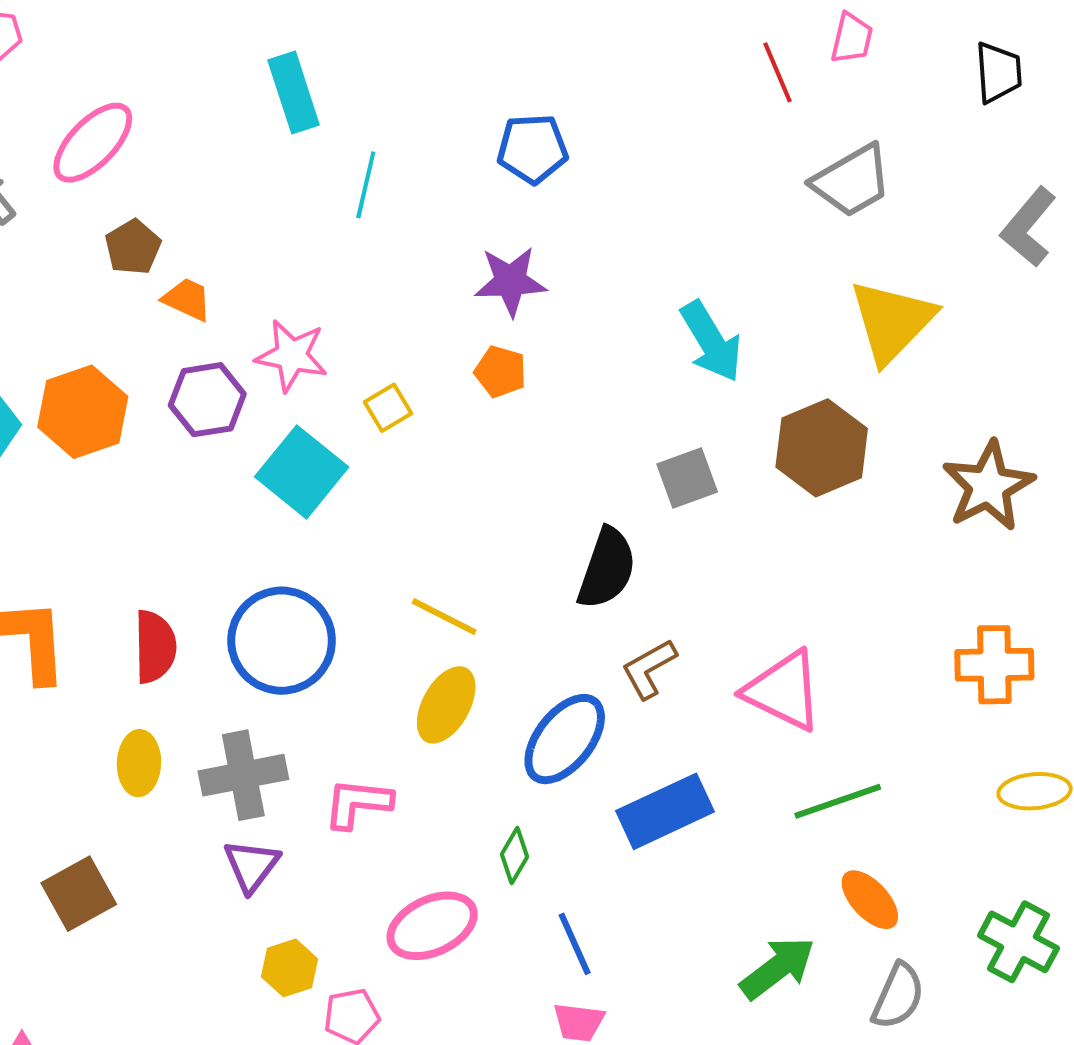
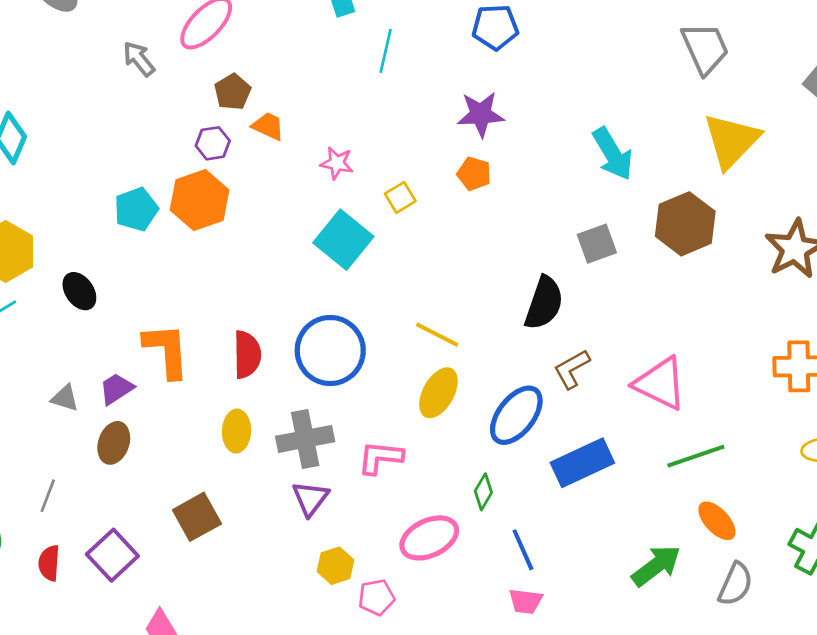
gray trapezoid: (852, 181) -> (705, 48), turned -84
pink star: (292, 355) -> (337, 163), size x0.7
purple hexagon: (207, 400) -> (213, 143), moved, size x0.7

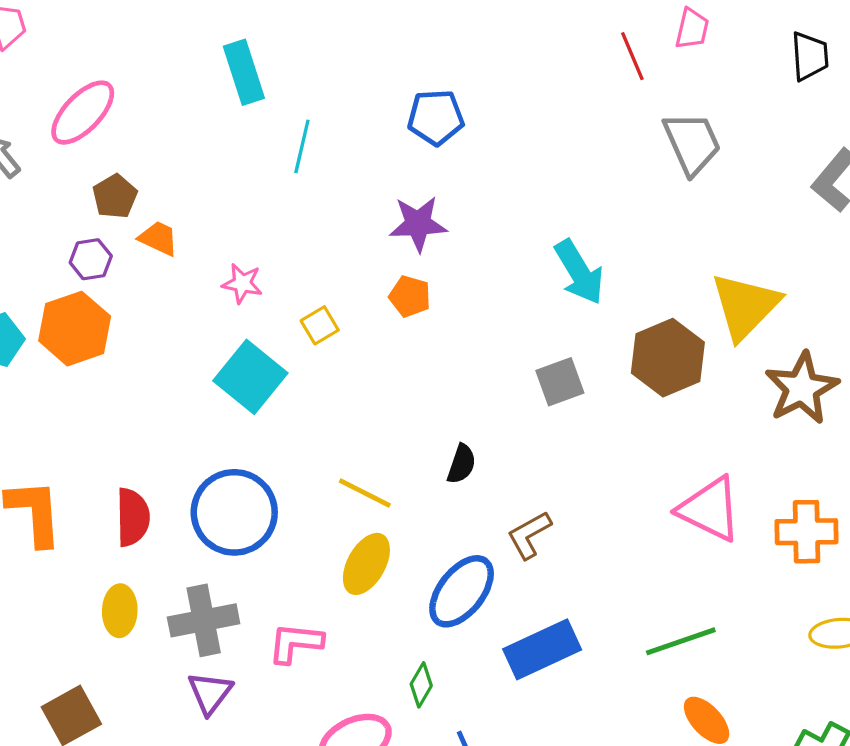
yellow triangle: (731, 141) -> (745, 306), moved
black semicircle: (544, 303) -> (462, 464), moved, size x0.6
pink triangle: (660, 384) -> (710, 509), moved

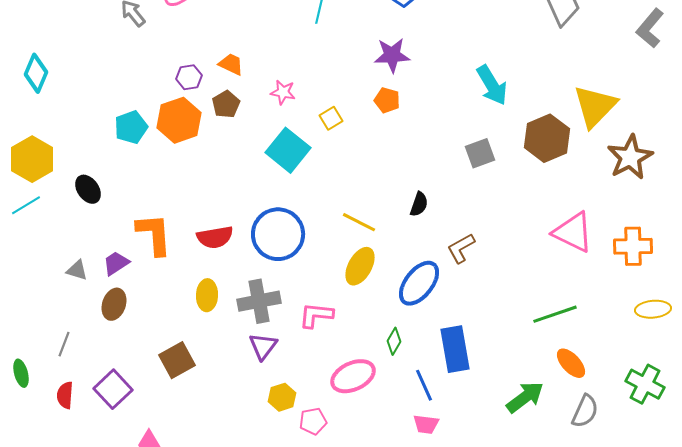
brown pentagon: (115, 196) -> (226, 104), moved
red semicircle: (133, 517) -> (215, 237), turned 81
blue rectangle: (542, 649) -> (455, 349), moved, turned -75

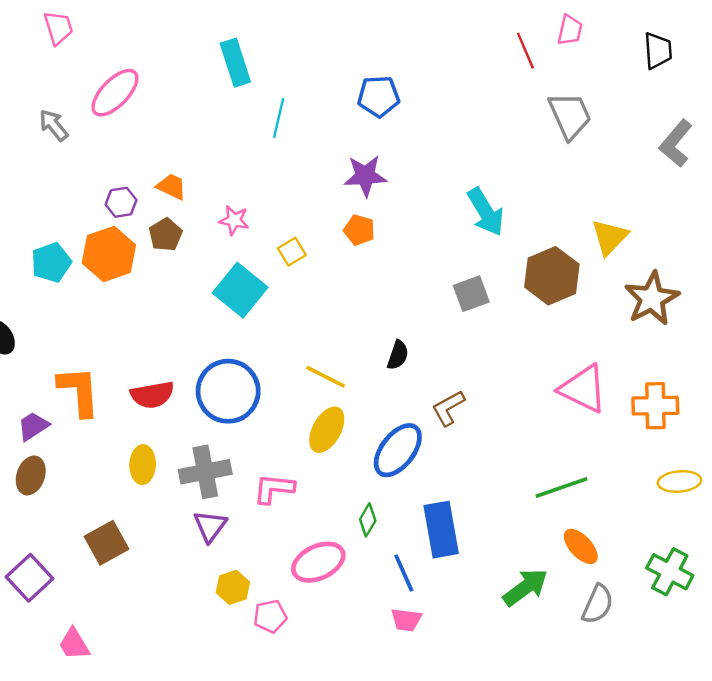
yellow triangle: (595, 106) -> (610, 237), size x0.7

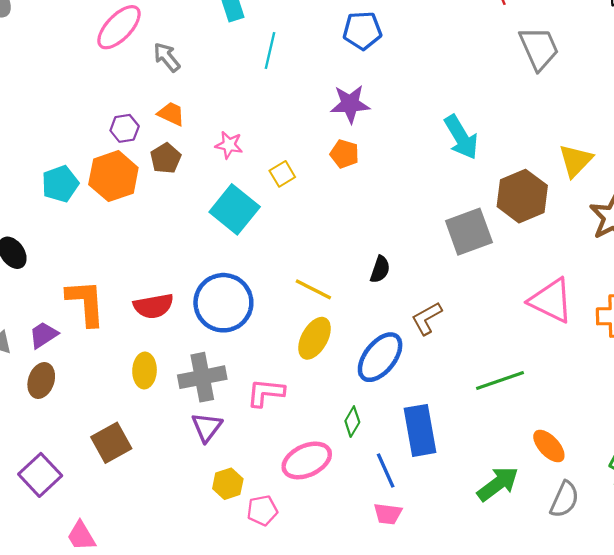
gray arrow: (54, 125) -> (167, 57), moved
gray square: (471, 294) -> (469, 232), moved, size x1.4
green line: (561, 487) -> (500, 380), moved

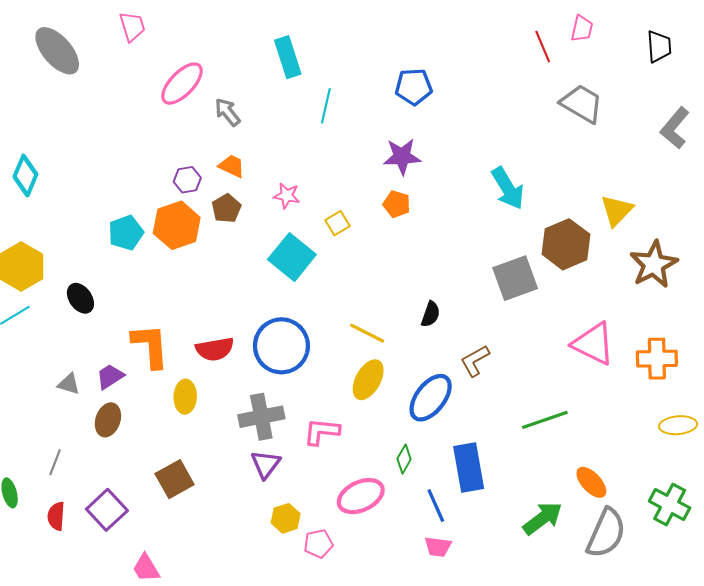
gray trapezoid: (539, 48) -> (582, 104), turned -36
yellow ellipse: (145, 370) -> (185, 397), moved
gray semicircle: (564, 499) -> (606, 533), size x1.4

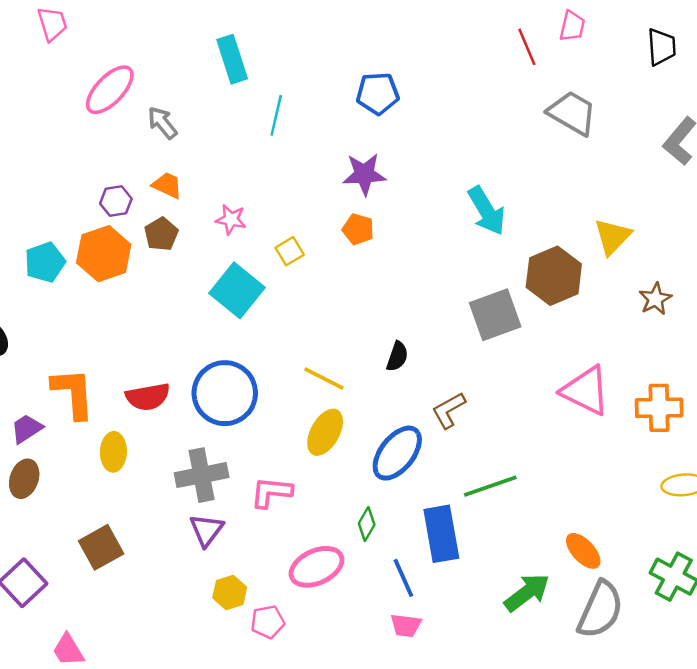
brown star: (654, 264) -> (655, 299), size x0.6
green line: (545, 420) -> (490, 486), moved

